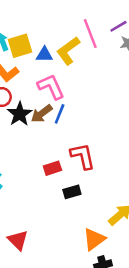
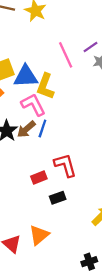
yellow L-shape: (68, 51) -> (45, 86), moved, turned -30
blue triangle: (44, 55) -> (26, 76), size x1.6
orange triangle: (94, 239) -> (39, 235), moved

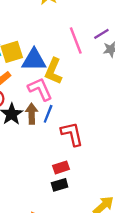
brown arrow: (26, 129) -> (32, 114), turned 126
red L-shape: (65, 165) -> (72, 134), moved
red rectangle: (39, 178) -> (61, 167), moved

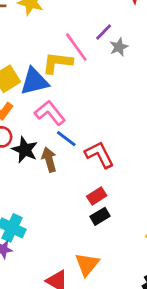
yellow L-shape: (53, 71) -> (57, 63), moved, turned 88
brown arrow: (32, 114) -> (49, 160), moved
blue line: (48, 114) -> (66, 139), turned -60

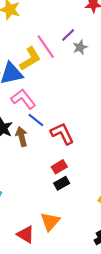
yellow L-shape: (57, 63) -> (30, 59), turned 140

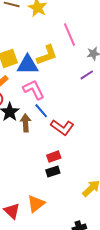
purple line: (68, 35) -> (87, 75), moved
pink line: (46, 47) -> (69, 35), moved
red L-shape: (62, 134) -> (62, 127), turned 140

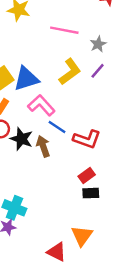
pink line: (69, 35) -> (64, 30), turned -40
yellow L-shape: (47, 55) -> (70, 72), moved
black rectangle: (53, 172) -> (91, 193), turned 32

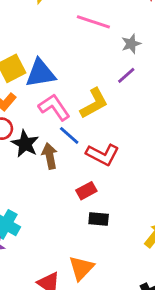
yellow L-shape: (70, 72) -> (94, 103), moved
red rectangle: (87, 176) -> (86, 191), moved

